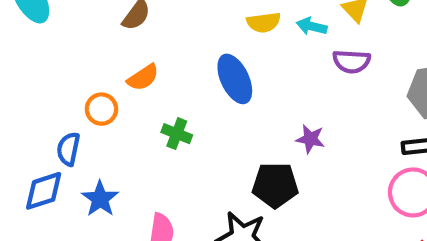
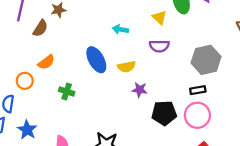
yellow semicircle: (264, 22) -> (127, 67), moved
cyan arrow: (312, 26) -> (120, 29), moved
black pentagon: (275, 185) -> (164, 113), moved

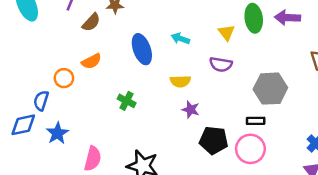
blue ellipse: (96, 60) -> (142, 49), moved
green cross: (67, 92) -> (127, 101), moved

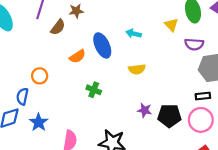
orange semicircle: (91, 61) -> (77, 56), moved
purple semicircle: (221, 64) -> (194, 44), moved
purple star: (191, 110) -> (145, 110), moved

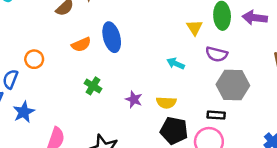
cyan arrow: (134, 34) -> (176, 64), moved
yellow semicircle: (137, 69) -> (166, 103), moved
purple star: (145, 110) -> (134, 99), moved

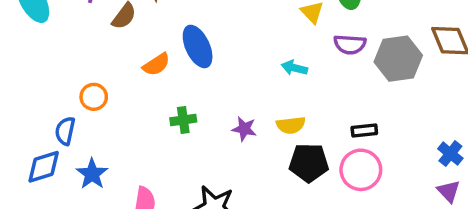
gray hexagon: (233, 85) -> (398, 59), moved
green cross: (93, 86) -> (183, 120), turned -30

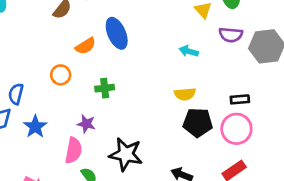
orange circle: (94, 97) -> (61, 75), moved
purple star: (244, 129) -> (86, 124), moved

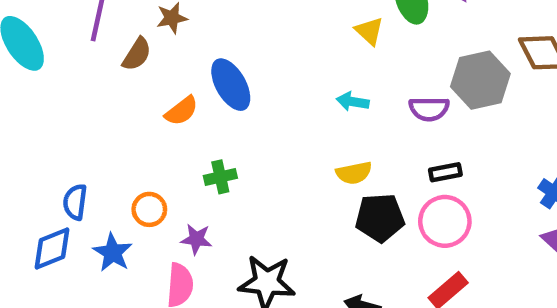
purple semicircle: (231, 35) -> (429, 109), moved
orange circle: (61, 75) -> (149, 209), moved

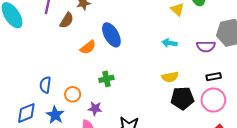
blue semicircle: (75, 202) -> (45, 85), moved

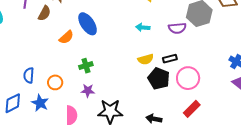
black rectangle: (214, 77) -> (170, 59), moved
black pentagon: (182, 98) -> (159, 79), turned 30
purple star: (95, 108) -> (88, 91), moved

